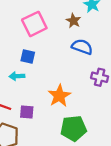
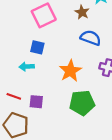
orange star: (59, 96) -> (70, 71), moved
green pentagon: (73, 128) -> (82, 103), moved

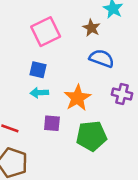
cyan arrow: (27, 67) -> (39, 93), moved
purple square: (36, 102) -> (52, 123), moved

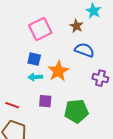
orange star: (77, 98) -> (58, 71), moved

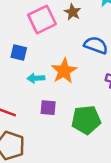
brown star: (76, 26) -> (73, 12), moved
blue square: (34, 59) -> (19, 52), moved

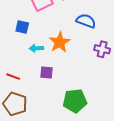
green pentagon: (86, 120) -> (75, 101), moved

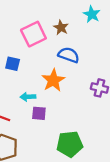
blue semicircle: (86, 21) -> (69, 55), moved
cyan arrow: (36, 48) -> (28, 97), moved

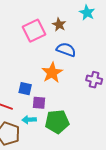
blue square: (13, 64) -> (25, 89), moved
cyan arrow: (28, 97) -> (29, 120), moved
green pentagon: (70, 144) -> (57, 122), moved

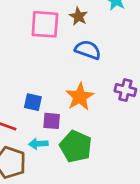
pink square: (34, 31) -> (45, 24), turned 30
orange star: (52, 73) -> (80, 97), moved
green pentagon: (57, 122) -> (76, 146), turned 30

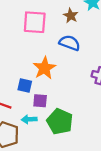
brown star: (78, 16) -> (71, 16), moved
orange star: (80, 97) -> (44, 68), moved

